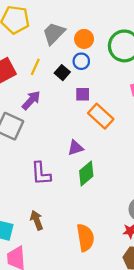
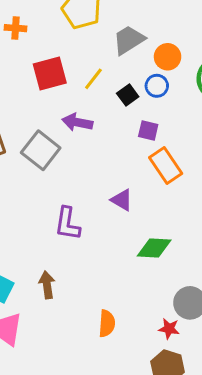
purple arrow: (31, 100) -> (77, 122), turned -135
purple triangle: (75, 148) -> (122, 200), turned 35
green diamond: (86, 173) -> (154, 248), moved, turned 30
orange semicircle: (85, 238) -> (107, 323), size x0.7

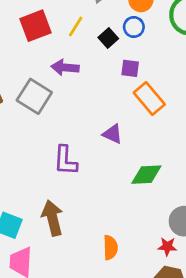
brown arrow: (47, 285) -> (52, 218), size x1.4

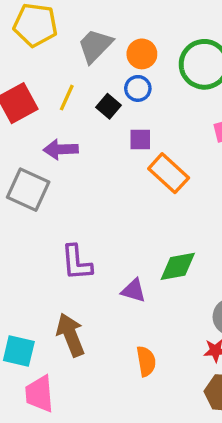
purple triangle: (113, 134) -> (134, 290), moved

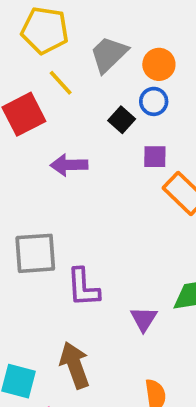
yellow line: (67, 98) -> (61, 83), moved, turned -68
gray square: (28, 190) -> (35, 253), moved, turned -30
purple triangle: (134, 290) -> (144, 319), turned 44

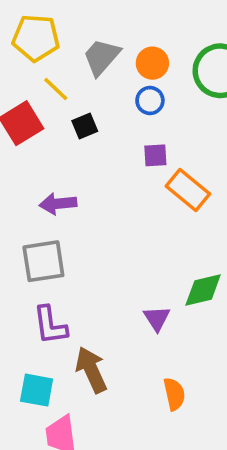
black square: (122, 120) -> (85, 126), moved, turned 30
purple arrow: (69, 165) -> (58, 204), moved
purple L-shape: (83, 287) -> (50, 325), moved

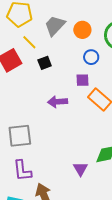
blue circle: (150, 101) -> (91, 57), moved
purple arrow: (58, 204) -> (58, 102), moved

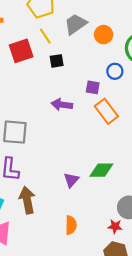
blue circle: (91, 57) -> (115, 71), moved

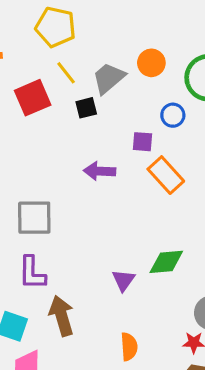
gray trapezoid: (76, 24) -> (109, 78), moved

